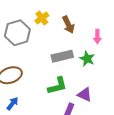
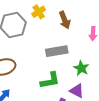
green star: (87, 59) -> (81, 68), moved

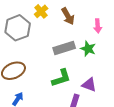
green star: (81, 68) -> (88, 49), moved

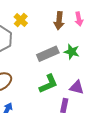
brown arrow: (68, 16) -> (59, 21), moved, turned 42
pink arrow: (98, 26) -> (79, 19), moved

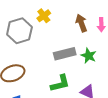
brown arrow: (59, 21) -> (81, 23), turned 144

